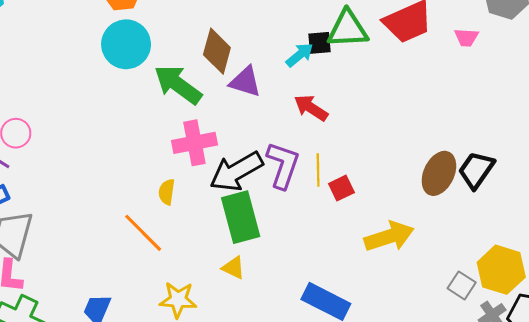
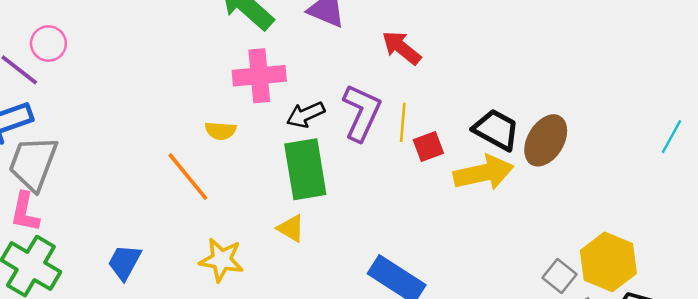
black trapezoid: (476, 170) -> (496, 130), moved, turned 78
black arrow: (236, 172) -> (306, 115), size x0.6
yellow semicircle: (167, 192) -> (221, 131), turned -100
yellow arrow: (389, 237) -> (484, 173), moved

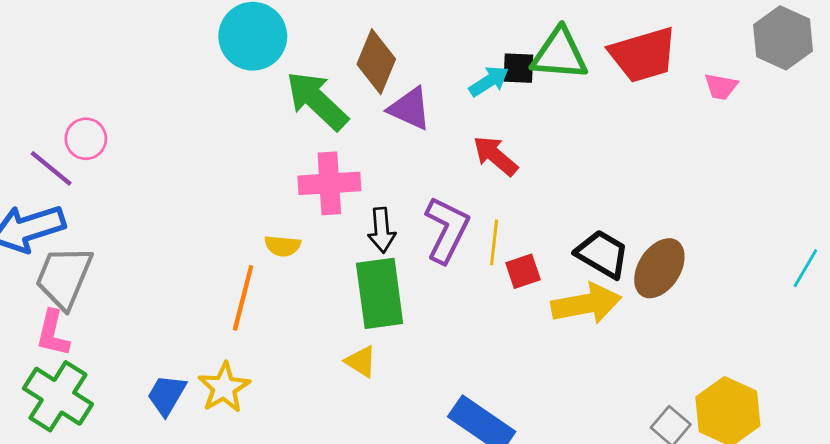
black arrow: (306, 115) -> (382, 230), turned -72
orange line: (188, 177) -> (243, 298), turned 52
yellow star: (221, 260) -> (224, 388), moved, turned 30

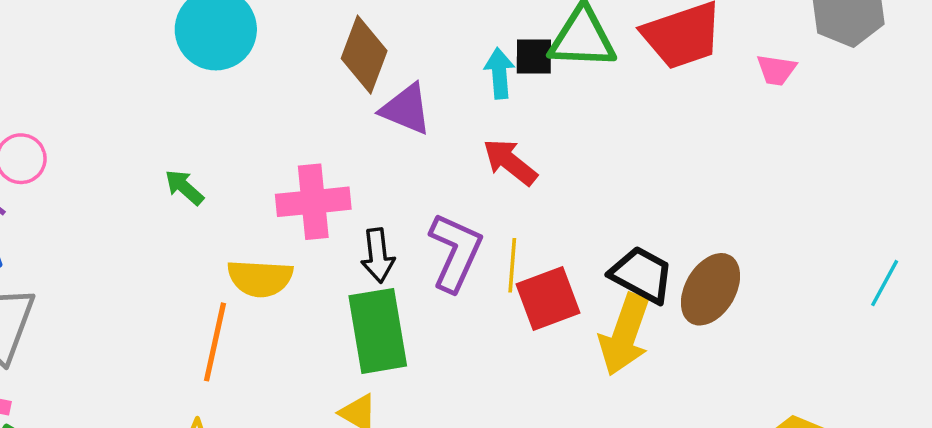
cyan arrow: (489, 81) -> (499, 73), turned -60
green arrow: (317, 101) -> (184, 187), moved, size x0.5
yellow semicircle: (283, 246) -> (260, 278), size x1.5
red square: (523, 271) -> (548, 299), size x1.5
yellow arrow: (586, 304) -> (625, 335), turned 122

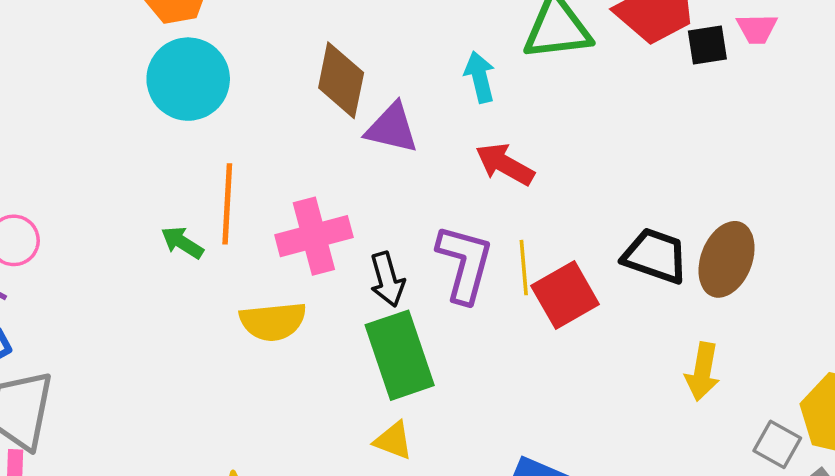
black square: (534, 56) -> (707, 45), moved
yellow arrow: (625, 335) -> (703, 372), moved, size x0.7
orange line: (215, 342) -> (227, 204), moved

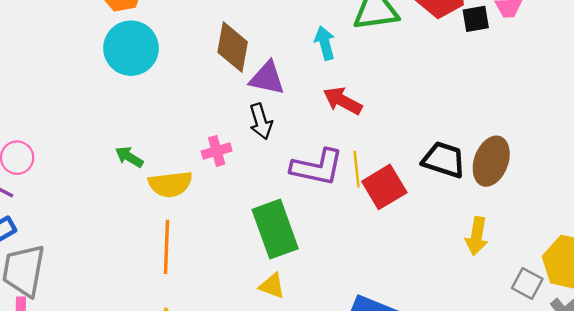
orange line: (227, 204) -> (167, 247), moved
pink cross: (314, 236) -> (217, 151), size x0.6
purple L-shape: (465, 263) -> (317, 167), turned 88
black arrow: (387, 279) -> (261, 121), moved
yellow semicircle: (273, 321) -> (170, 184), moved

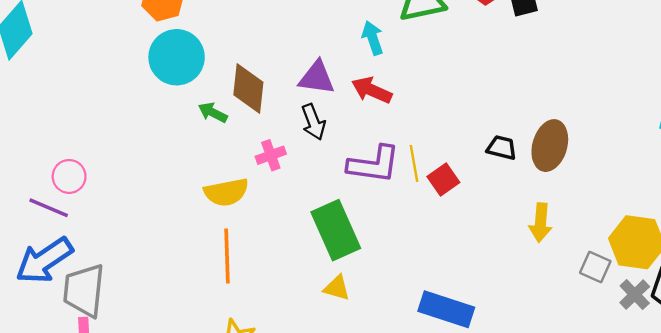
brown diamond: (233, 47) -> (248, 89), moved
red arrow: (343, 101) -> (372, 90), moved
green arrow: (129, 157) -> (213, 112), moved
black trapezoid: (444, 160) -> (502, 148), size x0.7
red square: (384, 187) -> (443, 179), size x0.7

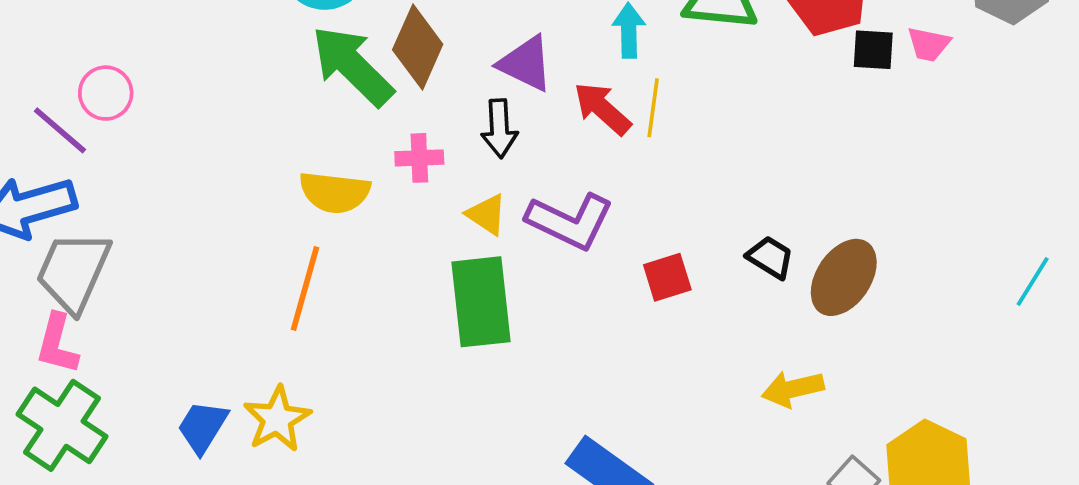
green arrow: (213, 112) -> (352, 66), size x2.0
yellow line: (414, 163) -> (653, 108), moved
yellow arrow: (541, 223) -> (793, 389), turned 54
yellow triangle: (337, 288) -> (487, 215), moved

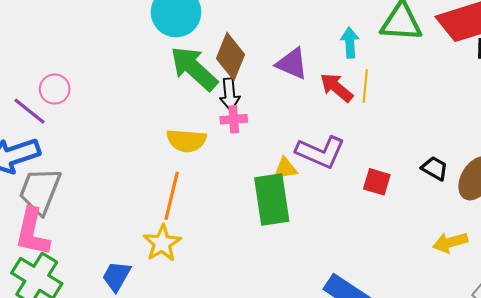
black arrow: (499, 128) -> (230, 94), moved
yellow triangle: (487, 215) -> (285, 169), moved, turned -40
red square: (667, 277) -> (377, 182), turned 36
pink L-shape: (57, 344) -> (32, 232), size x1.4
yellow star: (277, 419) -> (162, 243), moved

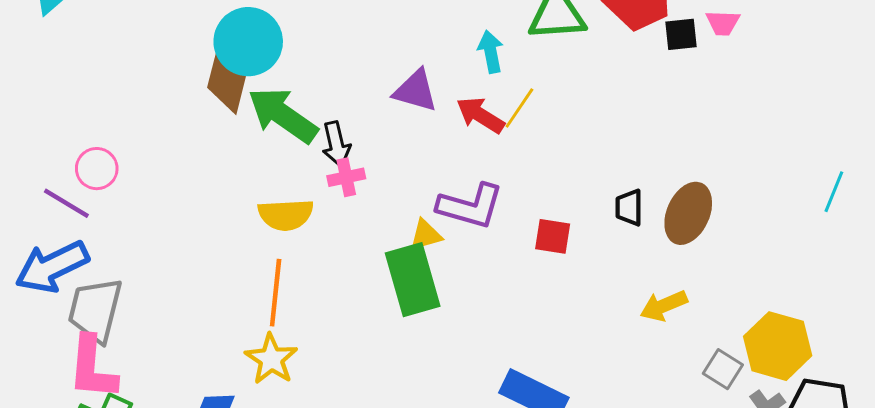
brown diamond: (230, 56) -> (227, 82), moved
yellow line: (365, 86) -> (519, 108), turned 36
black trapezoid: (435, 168) -> (629, 208), turned -112

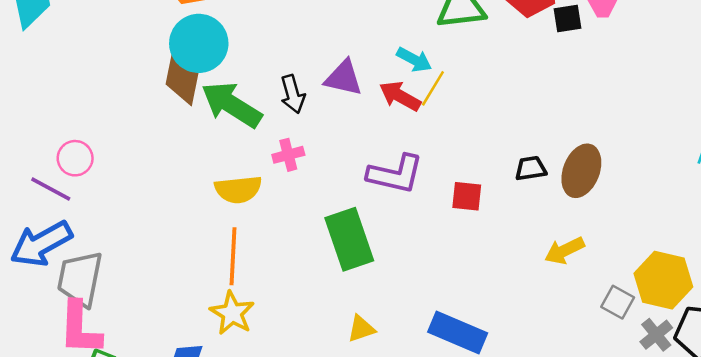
cyan arrow: (491, 52) -> (414, 60), moved, turned 132
black arrow: (336, 144) -> (293, 94), moved
black trapezoid: (629, 208) -> (531, 168), turned 84
yellow triangle: (426, 235) -> (361, 329), moved

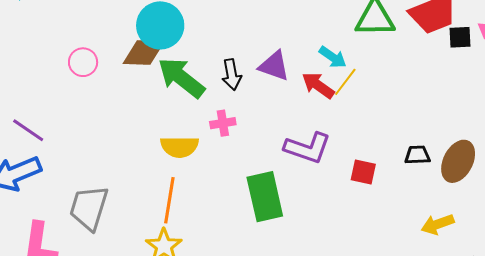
brown diamond: (182, 79) -> (144, 53), turned 75
pink circle: (75, 158) -> (83, 62), moved
gray trapezoid: (80, 279) -> (89, 208), moved

